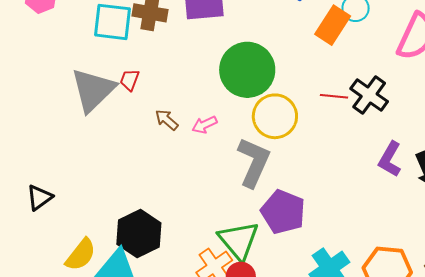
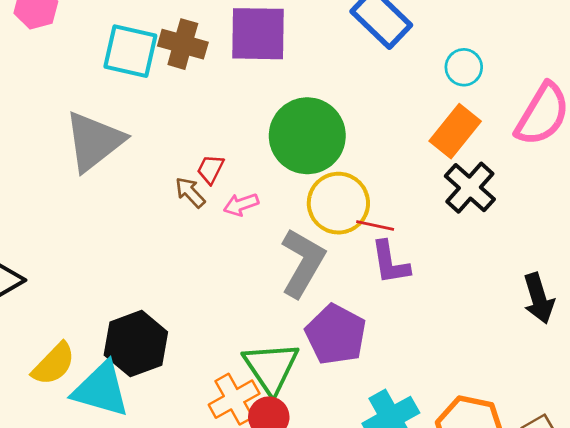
orange rectangle: (333, 25) -> (455, 131), moved
red trapezoid: (130, 80) -> (210, 169), moved
red line: (334, 96) -> (375, 226), moved
purple L-shape: (390, 159) -> (390, 263), moved, turned -45

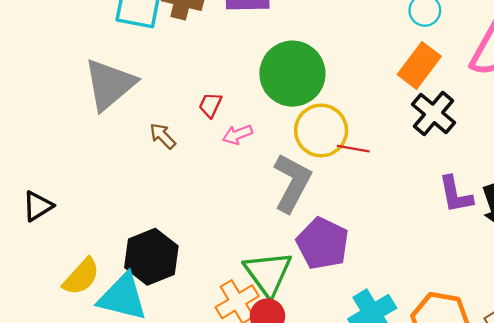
brown arrow: (190, 192) -> (163, 136), moved
purple L-shape: (390, 263) -> (456, 194), moved

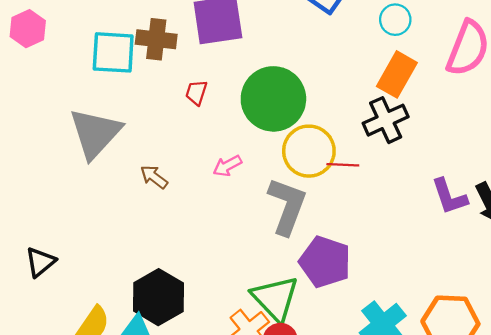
red trapezoid: (210, 105) -> (196, 93), moved
black cross: (434, 113) -> (386, 120), moved, turned 33

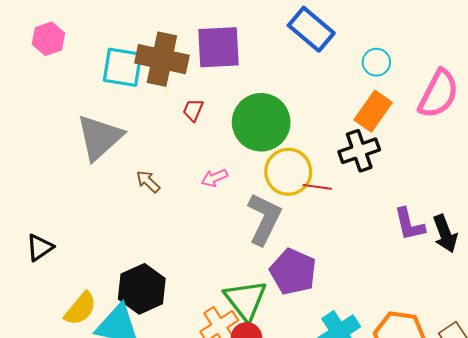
brown cross: (156, 39) -> (162, 59), size x1.4

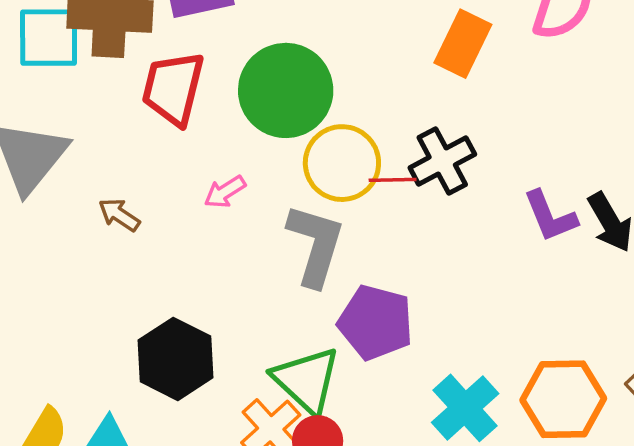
red trapezoid: (193, 110) -> (173, 88), size x2.0
black cross: (359, 151) -> (442, 161), moved
black hexagon: (142, 289) -> (175, 359), moved

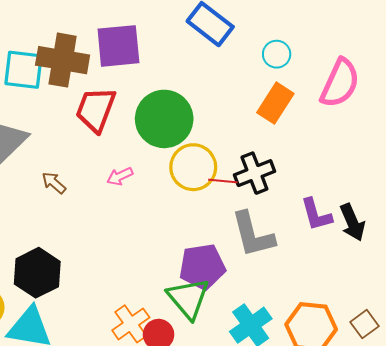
gray L-shape: (315, 245) -> (253, 235), moved, turned 142
purple pentagon: (376, 322) -> (202, 267), turned -30
black hexagon: (175, 359) -> (37, 273), moved
green triangle: (306, 380) -> (188, 298), moved

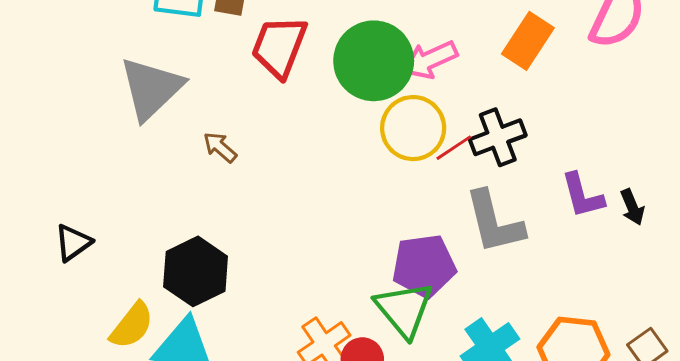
pink arrow: (120, 176) -> (430, 60), moved, size x1.5
red line: (223, 181) -> (454, 148), turned -40
black arrow: (352, 222) -> (632, 207), size x0.7

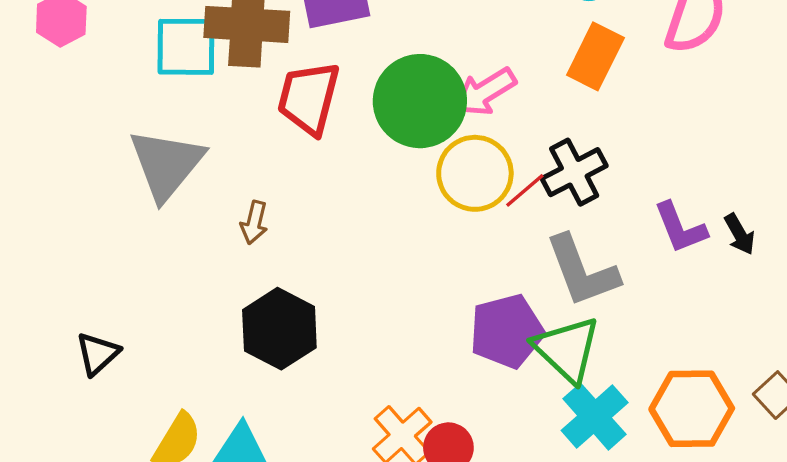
brown arrow: (220, 147) -> (254, 223), turned -111
black hexagon: (196, 271) -> (279, 329), moved
green triangle: (404, 309) -> (567, 349), moved

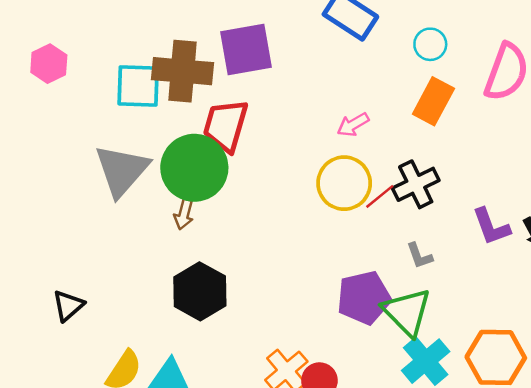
pink arrow: (485, 92) -> (353, 125), size x0.7
green circle: (420, 101) -> (194, 168), moved
gray L-shape: (582, 271) -> (419, 256), size x0.5

